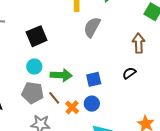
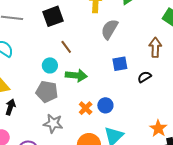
black square: (37, 36) -> (53, 16), moved
blue square: (94, 79) -> (120, 64), moved
brown line: (54, 98) -> (66, 47), moved

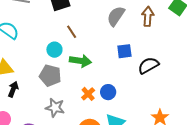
brown arrow: (155, 47) -> (148, 16), moved
black semicircle: (144, 77) -> (148, 65), size x1.5

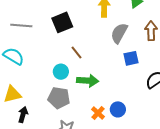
blue square: (124, 51) -> (131, 58), moved

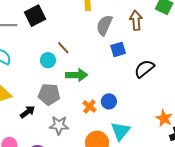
black square: (62, 22) -> (35, 16), moved
cyan circle: (61, 72) -> (48, 60), moved
black arrow: (23, 115) -> (28, 112), moved, turned 42

